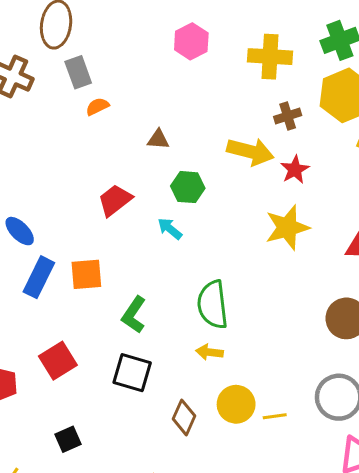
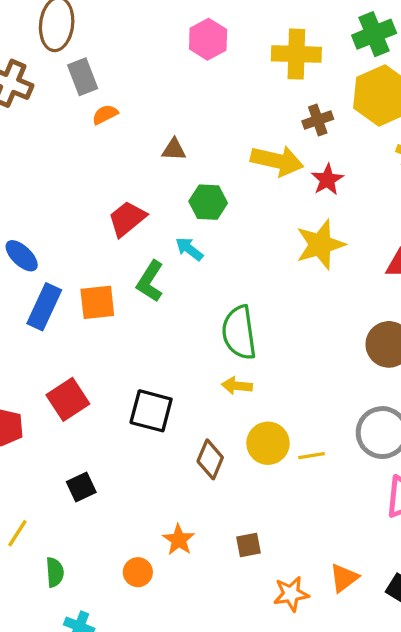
green L-shape: (134, 315) -> (150, 281), moved

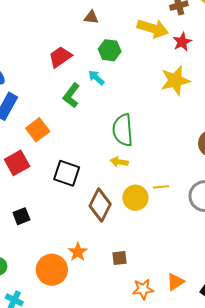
orange square: (97, 302) -> (38, 130), moved, turned -35
yellow line: (311, 456) -> (161, 187), moved
brown diamond: (210, 459) -> (100, 205), size x1.4
orange circle: (138, 572) -> (52, 270), size x1.8

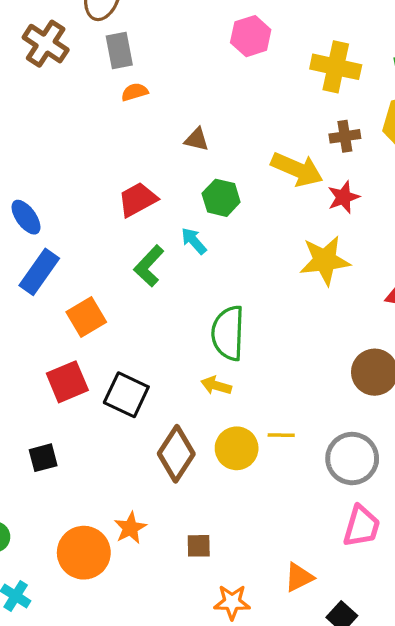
red square: (17, 163) -> (67, 382), moved
orange triangle: (175, 282) -> (299, 577), moved

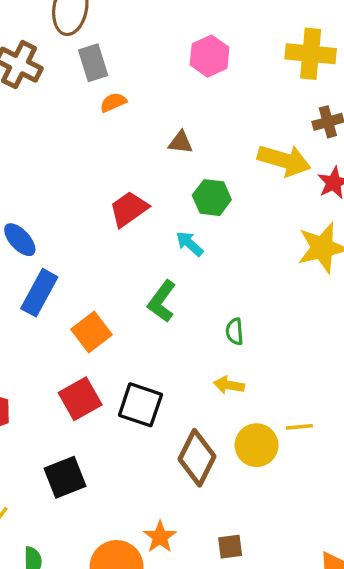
pink hexagon: (251, 36) -> (210, 56), moved
green L-shape: (149, 266) -> (162, 301), moved
green semicircle: (228, 333) -> (235, 331), size x0.5
black square: (43, 458) -> (65, 477), size x1.4

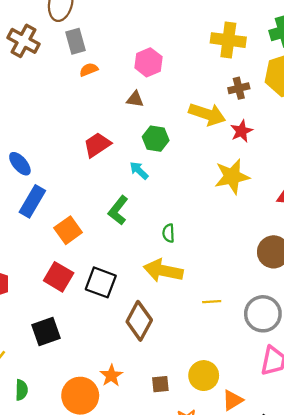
pink hexagon: (210, 56) -> (148, 62), moved
yellow arrow: (229, 385) -> (163, 271), size x1.8
red square: (80, 399) -> (59, 277), turned -32
yellow circle: (257, 445) -> (204, 376), moved

